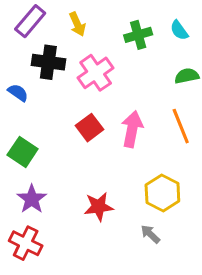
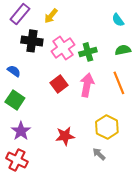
yellow arrow: (77, 24) -> (51, 16), turned 63
green cross: (138, 35) -> (88, 52), moved
blue semicircle: (18, 93) -> (14, 71), moved

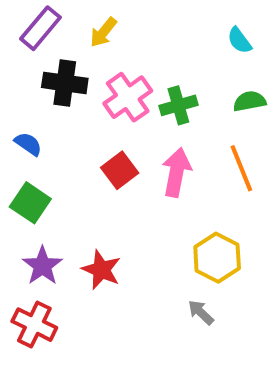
red star: (65, 136) -> (101, 270), moved, turned 30

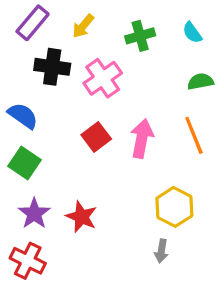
green cross: (178, 105) -> (140, 36), moved
blue semicircle: (28, 144) -> (23, 116), size x1.4
gray arrow: (201, 312) -> (161, 251), turned -125

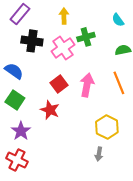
yellow arrow: (83, 26) -> (64, 16), moved, turned 140
green cross: (140, 36) -> (86, 37), moved
red star: (81, 217) -> (50, 110), moved

